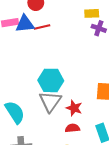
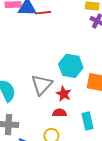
cyan hexagon: (51, 80) -> (71, 66), moved

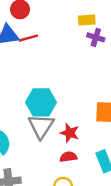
cyan hexagon: (71, 66) -> (41, 102), moved

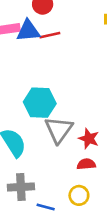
cyan hexagon: (41, 102) -> (40, 103), moved

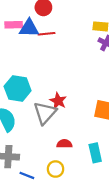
cyan hexagon: (40, 103) -> (18, 89), moved
red star: (89, 139) -> (58, 101), moved

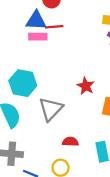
pink rectangle: (14, 25) -> (38, 37), moved
red star: (58, 101) -> (86, 86), moved

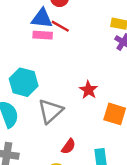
red line: (54, 27) -> (60, 26), turned 30
red semicircle: (70, 142) -> (69, 146), turned 119

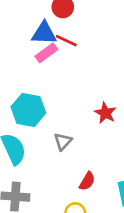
pink rectangle: (43, 35) -> (46, 53), turned -36
gray triangle: (51, 111) -> (63, 142), size x0.6

